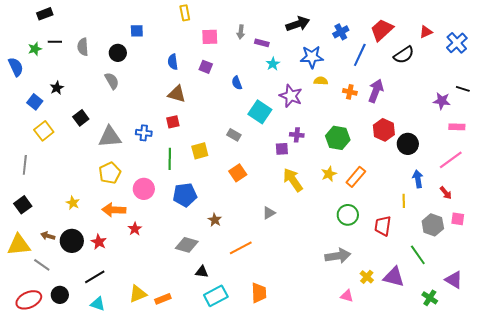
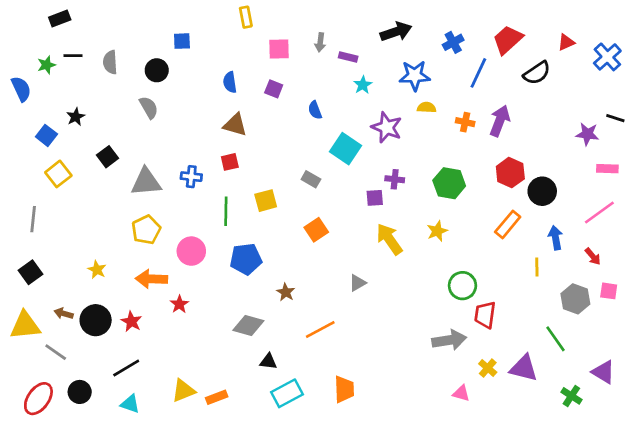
orange rectangle: (356, 177) -> (508, 224), moved
red trapezoid: (383, 226) -> (485, 315), moved
red ellipse: (29, 300) -> (38, 399), turned -30

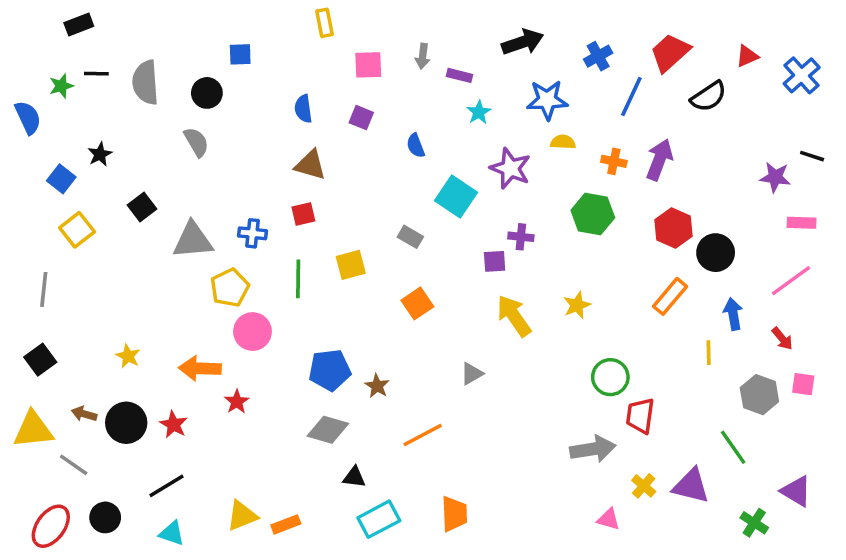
gray semicircle: (110, 62) -> (146, 82), size x1.4
green hexagon: (449, 183) -> (593, 214), moved
yellow pentagon: (146, 230) -> (230, 288), moved
blue pentagon: (246, 259) -> (330, 370), moved

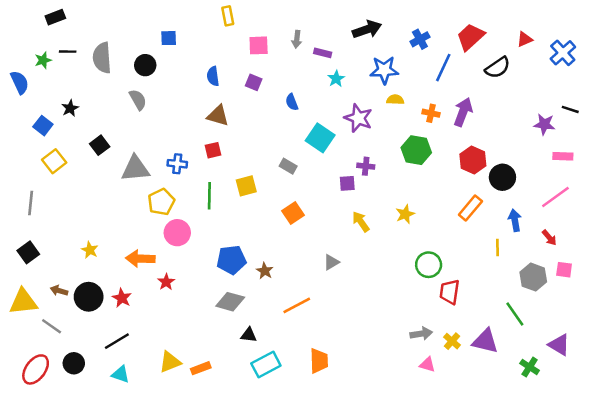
yellow arrow: (514, 316) -> (361, 222), size x0.7
gray arrow: (593, 449) -> (421, 334), moved, size x0.7

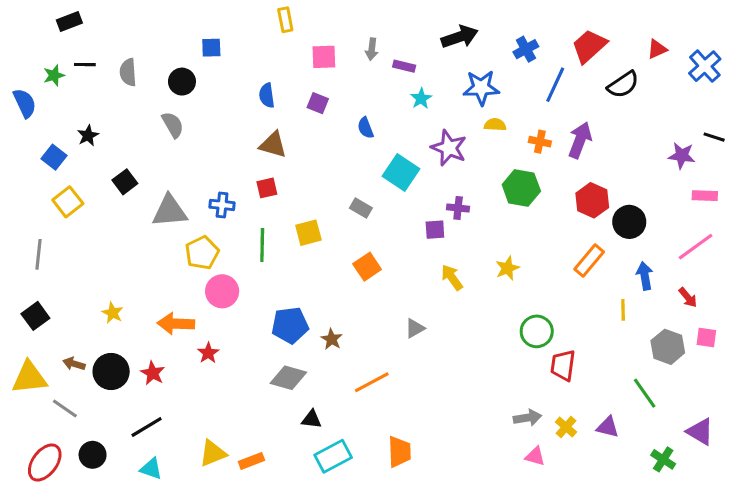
gray semicircle: (102, 58) -> (128, 72), size x0.7
purple triangle: (485, 341) -> (608, 427), size x0.7

